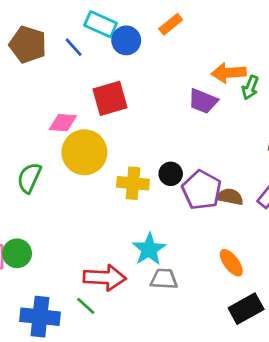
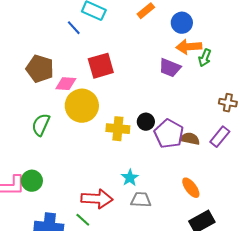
blue circle: (126, 40) -> (182, 23), moved
brown pentagon: (28, 44) -> (40, 69), moved
cyan star: (149, 249) -> (130, 178), size x0.7

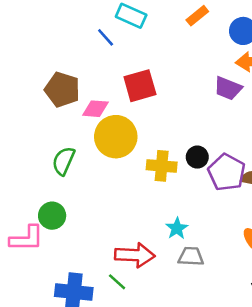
green circle: (32, 181) -> (52, 216), moved

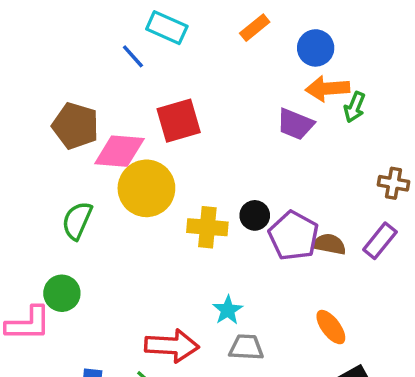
pink diamond: (95, 109) -> (119, 151), size x1.4

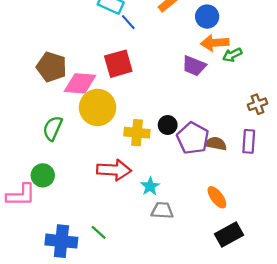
blue line: (133, 56) -> (128, 22), moved
green arrow: (355, 107) -> (232, 55), turned 42
brown cross: (393, 183) -> (257, 104), turned -30
purple rectangle: (380, 241) -> (249, 141), turned -35
red arrow: (172, 346) -> (114, 170), moved

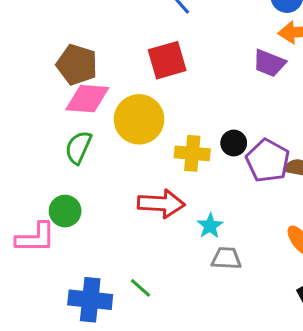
pink diamond: (80, 83) -> (87, 99), moved

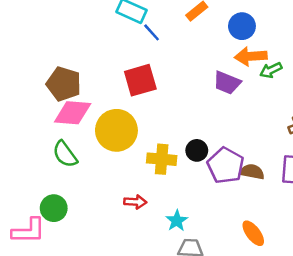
green semicircle: (78, 147) -> (65, 154), turned -60
red arrow: (161, 204) -> (135, 202), size x0.6

